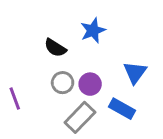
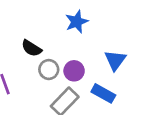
black semicircle: (55, 48) -> (31, 48), moved

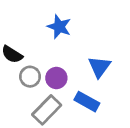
blue star: (77, 22) -> (59, 27), turned -30

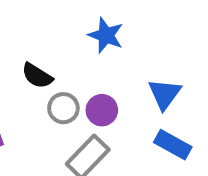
blue rectangle: (87, 102) -> (173, 145), moved

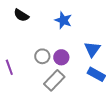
black semicircle: (37, 76) -> (21, 15), moved

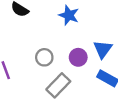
purple circle: (61, 57) -> (78, 57), moved

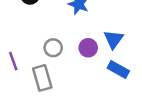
gray rectangle: (58, 85) -> (42, 78), moved, turned -60

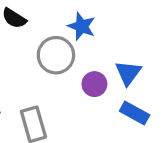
gray circle: (53, 48) -> (56, 55), moved, size x1.5

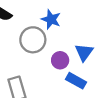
blue rectangle: (135, 113) -> (76, 81), moved

